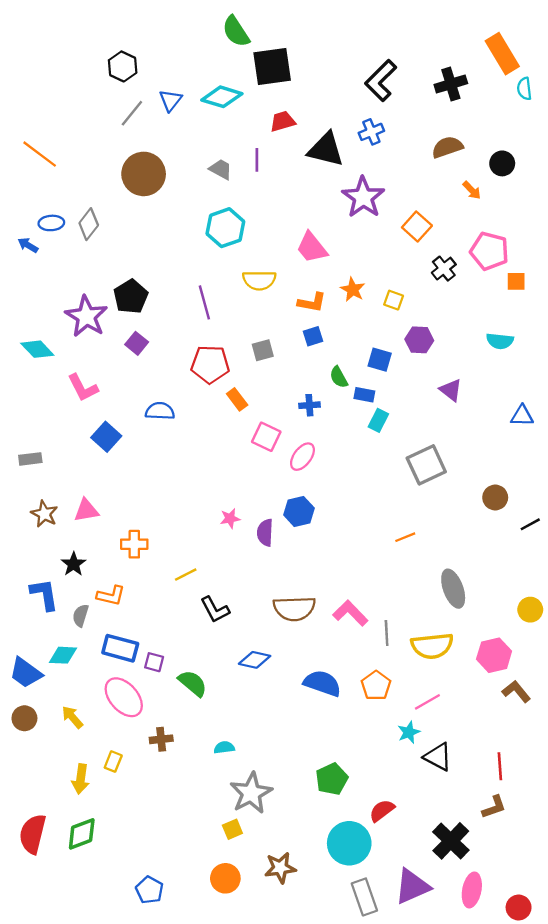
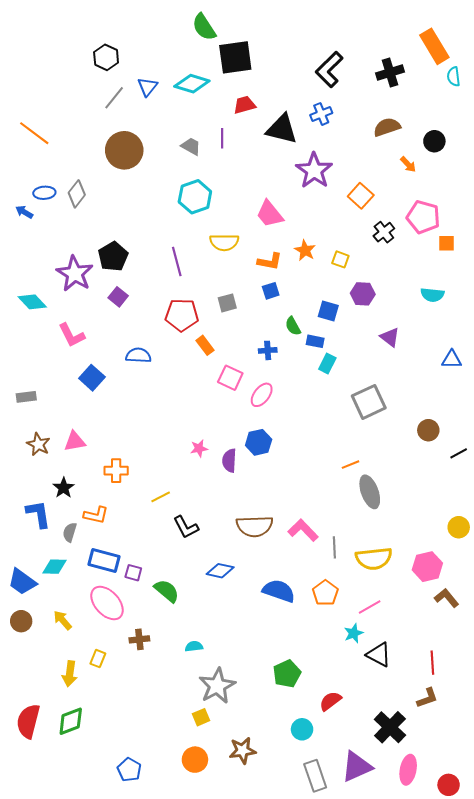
gray ellipse: (453, 589) -> (370, 492), moved
cyan circle: (349, 843) -> (302, 729), size x0.6

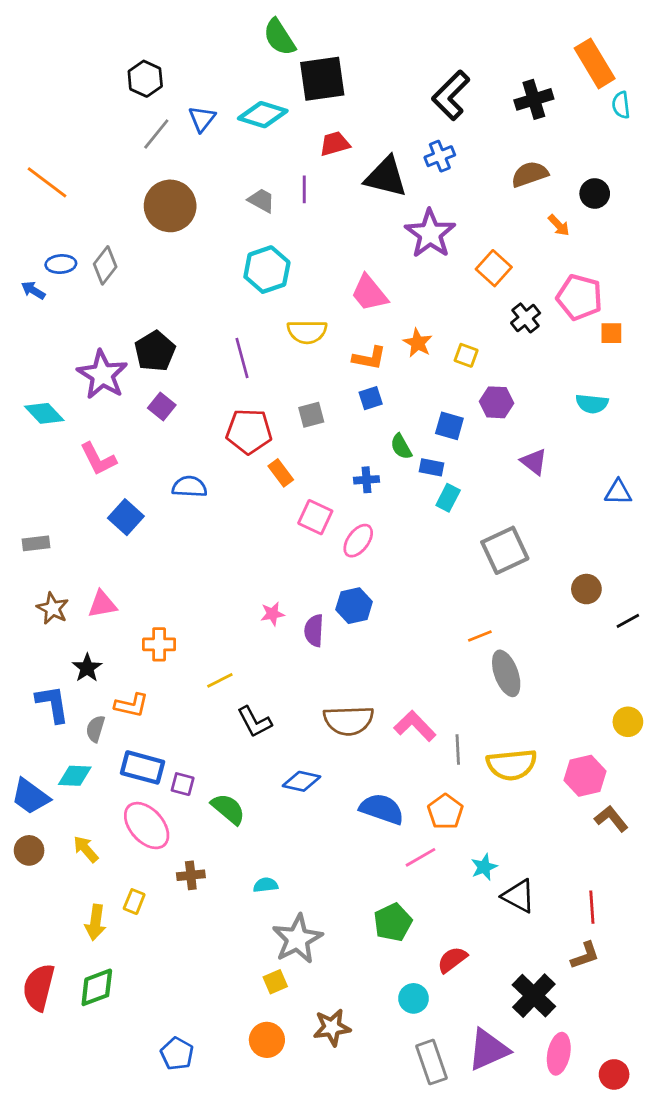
pink line: (370, 607) -> (420, 857), moved

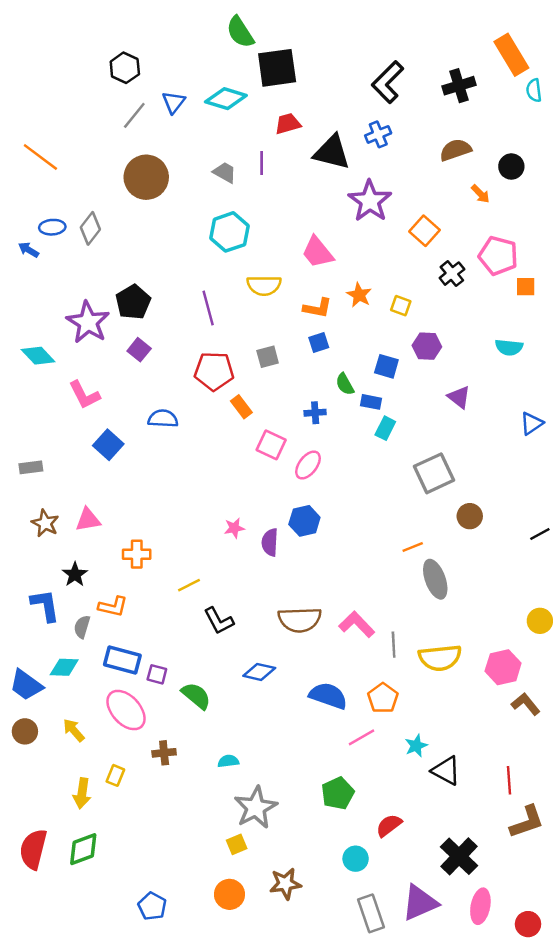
blue triangle: (618, 492) -> (532, 423), turned -35
brown circle: (586, 589) -> (470, 516), moved
brown L-shape: (585, 956) -> (527, 822), moved, size x1.4

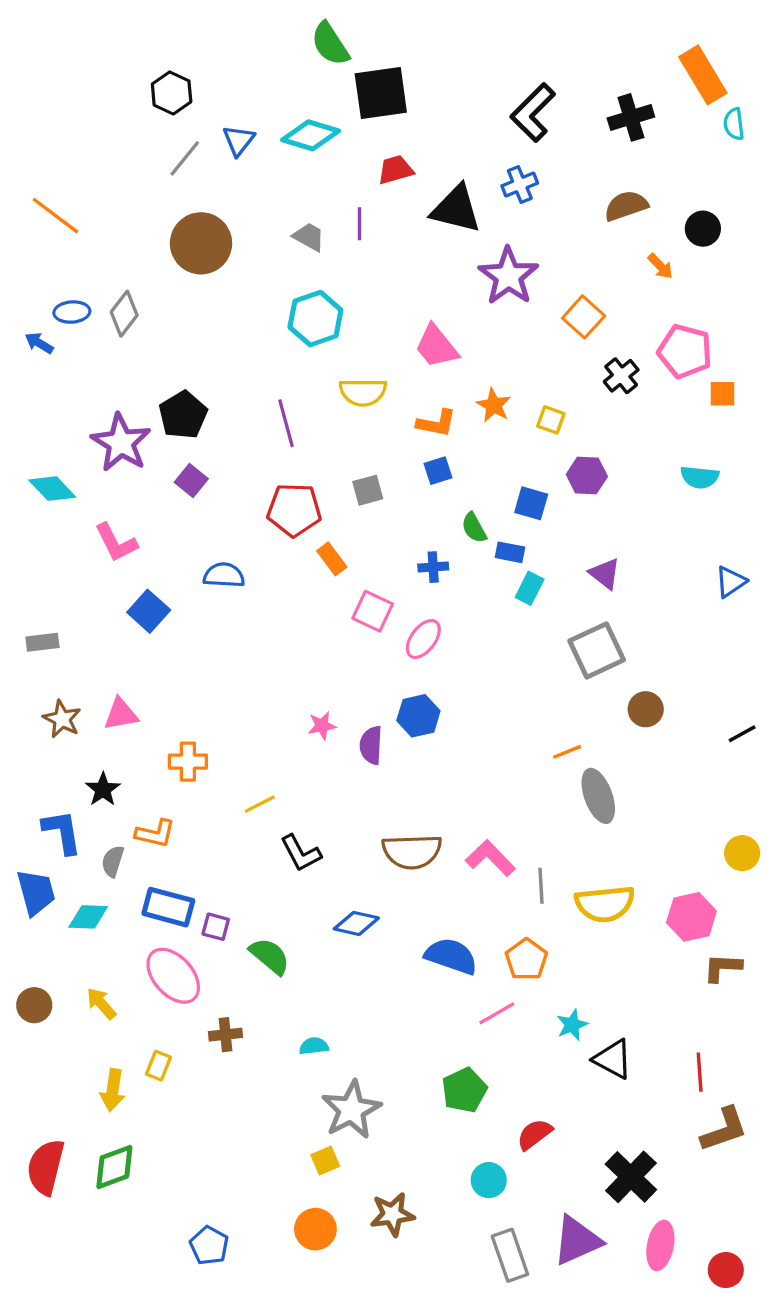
purple triangle: (459, 397) -> (605, 574), moved
blue trapezoid: (26, 685) -> (36, 892), moved, turned -141
brown L-shape: (526, 704) -> (723, 968), turned -48

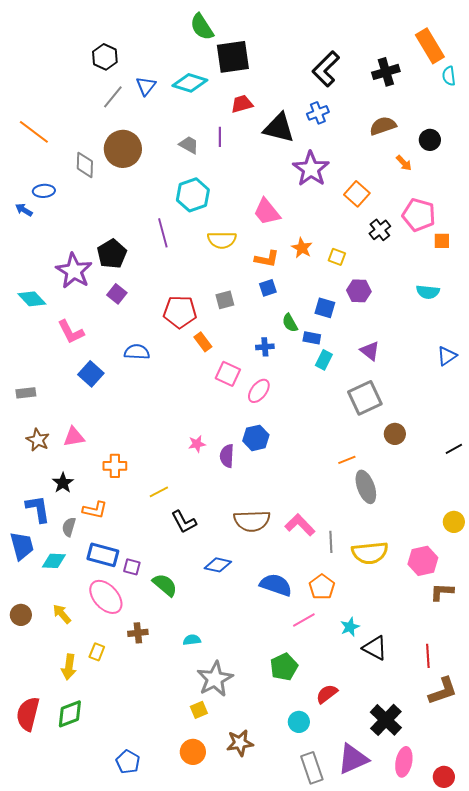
gray diamond: (124, 314) -> (85, 165), moved, turned -36
purple line: (286, 423) -> (163, 233), moved

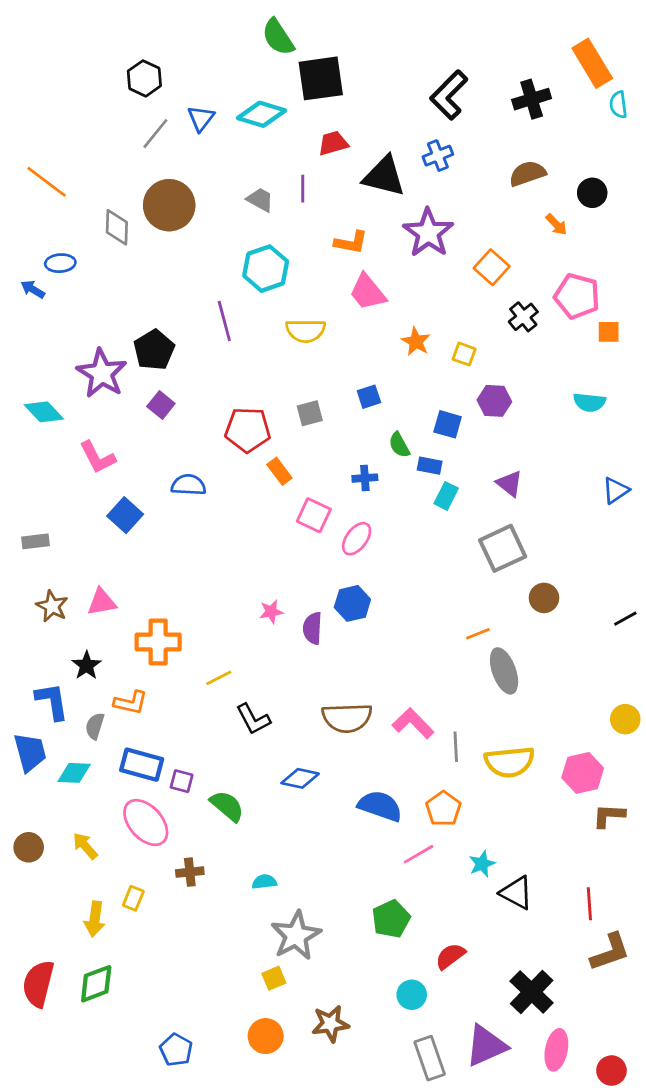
orange L-shape: (267, 259) -> (351, 242), moved
orange cross: (115, 466) -> (158, 642), size x1.4

